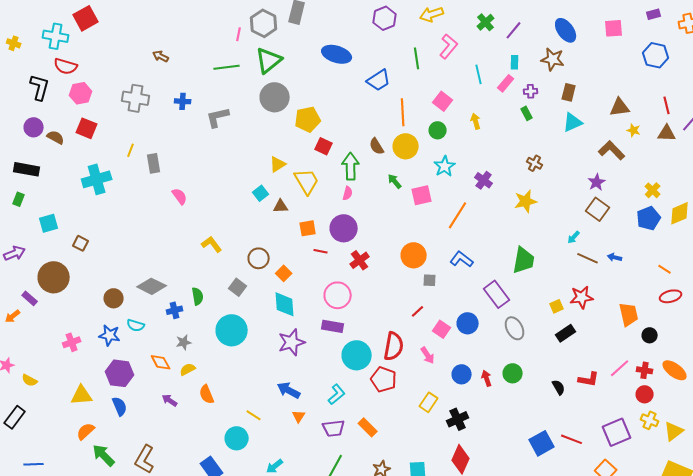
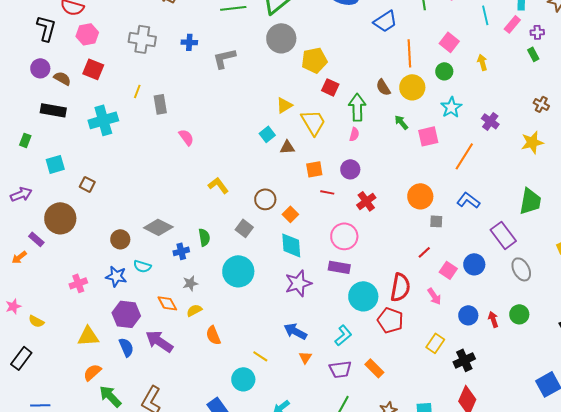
black rectangle: (27, 169) -> (53, 110), moved
purple circle: (344, 228) -> (350, 169), size x0.7
purple arrow: (170, 400) -> (159, 341), moved, size x1.8

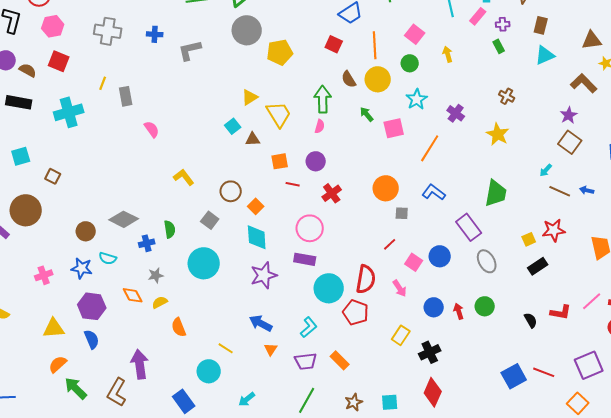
red square: (330, 87) -> (334, 44), moved
yellow star: (532, 142) -> (498, 134), turned -30
purple arrow: (159, 341) -> (140, 364), moved, turned 48

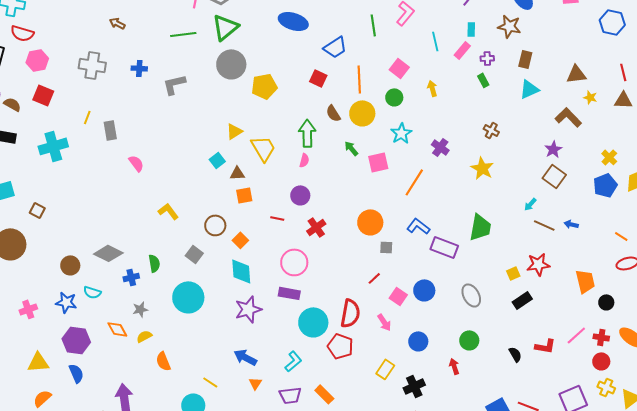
orange square: (280, 161) -> (244, 195), moved
purple rectangle: (469, 227) -> (444, 247), moved, turned -32
red arrow: (459, 311) -> (454, 366), moved

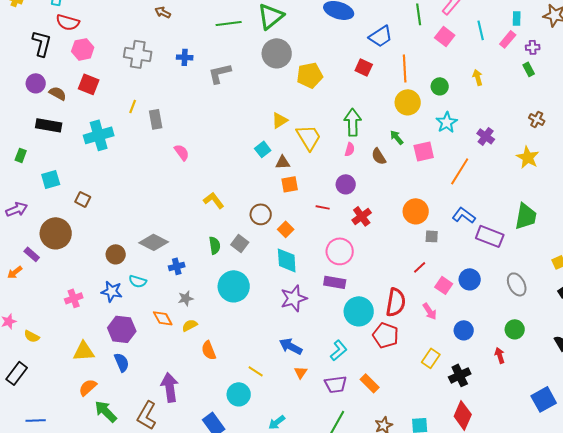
pink square: (399, 68) -> (445, 36), moved
brown semicircle: (333, 113) -> (379, 156), moved
green semicircle: (154, 263) -> (215, 245), moved

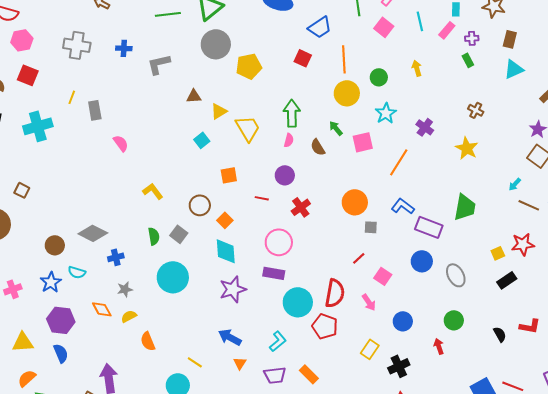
brown triangle: (283, 162) -> (194, 96), moved
blue circle: (470, 279) -> (422, 261), moved
blue star: (112, 291) -> (51, 282), turned 30

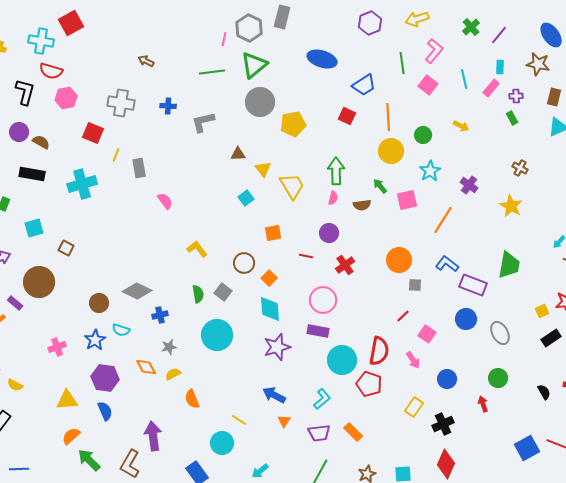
yellow arrow: (417, 68) -> (461, 126), turned 133
red square: (28, 75) -> (93, 133), moved
yellow triangle: (219, 111) -> (263, 169), turned -36
brown semicircle: (318, 147) -> (362, 205), turned -66

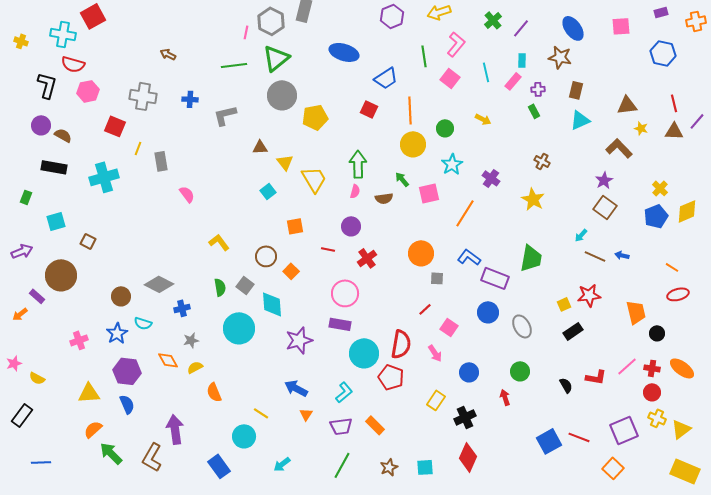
cyan diamond: (270, 309) -> (272, 304), moved

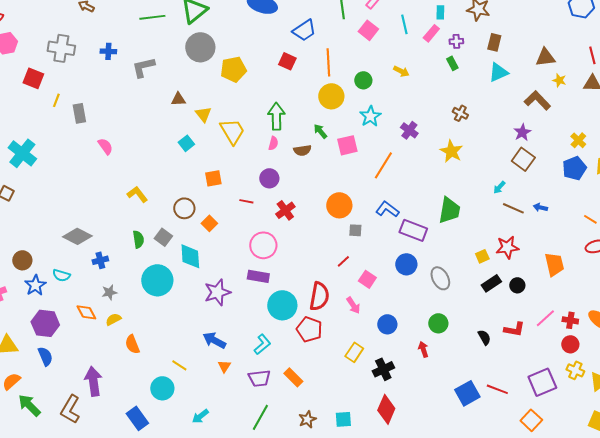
cyan cross: (104, 177) -> (22, 153), moved, turned -36
brown circle: (121, 296) -> (22, 260), moved
black circle: (657, 333) -> (517, 285), moved

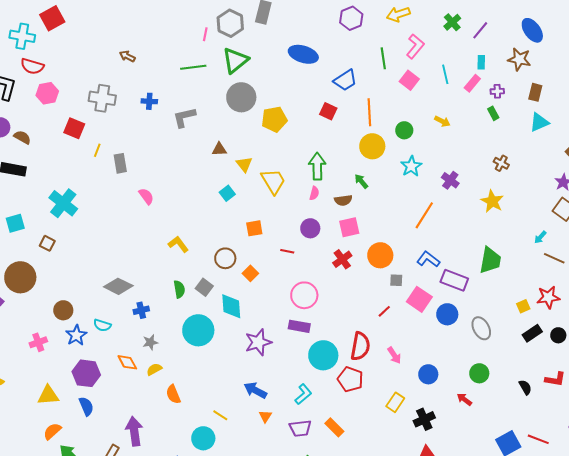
pink square: (347, 145) -> (349, 227), moved
red cross: (285, 210) -> (342, 259), moved
pink square: (367, 279) -> (419, 299), moved, size x1.4
red arrow: (423, 349) -> (464, 399), turned -35

